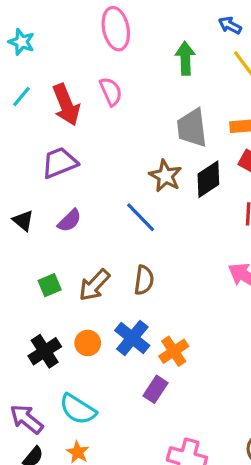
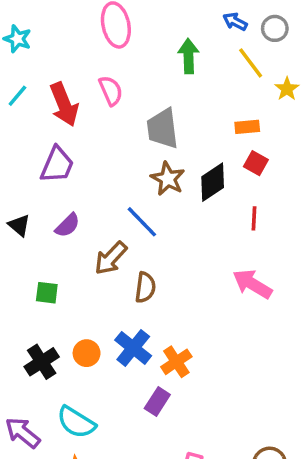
gray trapezoid: (192, 128) -> (163, 129), moved
purple trapezoid: (60, 163) -> (57, 165), turned 135
green square: (50, 285) -> (47, 293), turned 30
brown arrow: (94, 285) -> (111, 258), moved

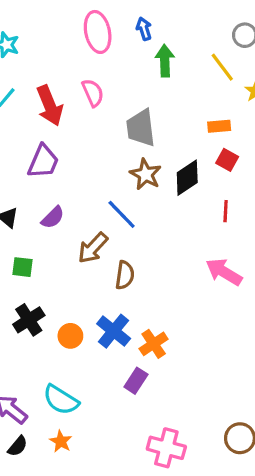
blue arrow: (235, 21) -> (144, 29), moved, turned 45
green square: (47, 293) -> (22, 267), moved
black cross: (42, 362) -> (29, 320), moved

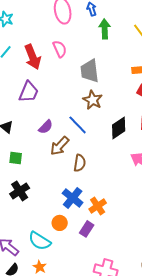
black diamond: (187, 178) -> (119, 128), moved
purple semicircle: (53, 218) -> (46, 127), moved
orange circle: (70, 336) -> (60, 223), moved

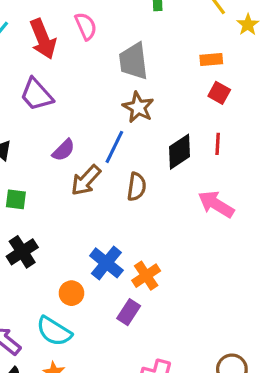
purple trapezoid: (29, 92) -> (37, 95), turned 115
blue line: (78, 125) -> (114, 147), turned 70
brown semicircle: (80, 163) -> (137, 187), moved
orange circle: (60, 223) -> (71, 293), moved

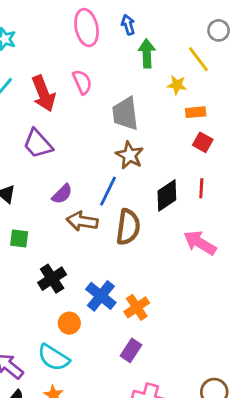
yellow star: (248, 25) -> (177, 85), moved, turned -30
brown arrow: (86, 180) -> (82, 221), turned 56
brown semicircle: (137, 187) -> (128, 227), size x1.4
black cross: (22, 252) -> (52, 279), moved
purple rectangle: (129, 312) -> (131, 350), moved

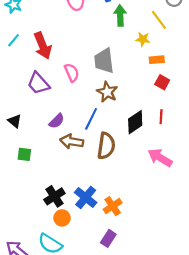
pink semicircle: (82, 82) -> (72, 73), moved
black cross: (52, 279) -> (54, 196), moved

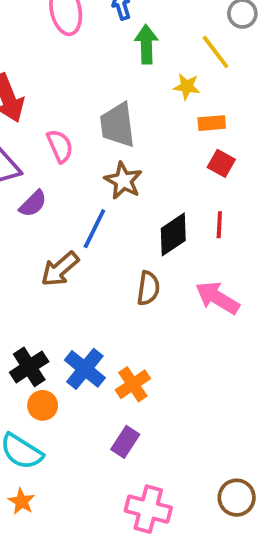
purple semicircle: (57, 121) -> (33, 204), moved
brown arrow: (72, 141) -> (60, 269), turned -50
brown semicircle: (106, 146) -> (148, 288), moved, size x0.7

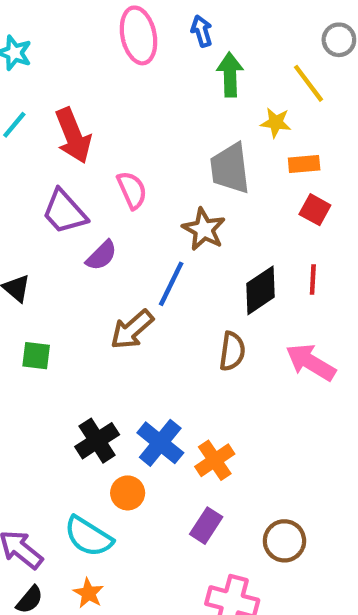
gray trapezoid: (118, 125) -> (230, 168), moved
orange circle: (43, 405) -> (128, 493), moved
brown circle: (237, 498) -> (284, 541), moved

